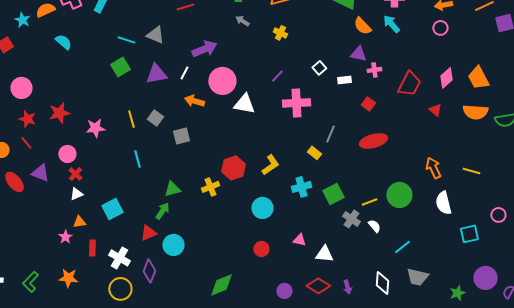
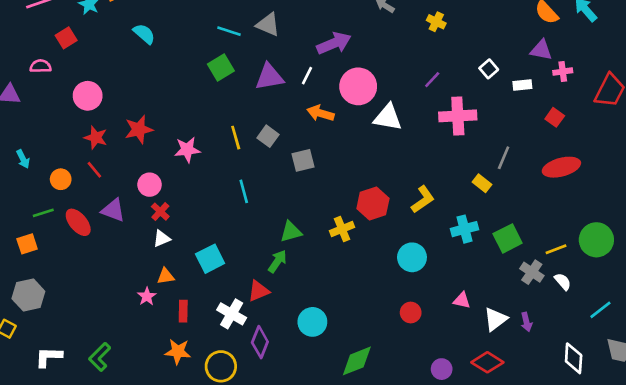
cyan circle: (173, 245) -> (312, 322), moved
white triangle: (324, 254) -> (495, 319), turned -42
white cross: (119, 258) -> (232, 314), moved
orange star: (68, 278) -> (178, 352), moved
purple arrow: (347, 287) -> (526, 322), moved

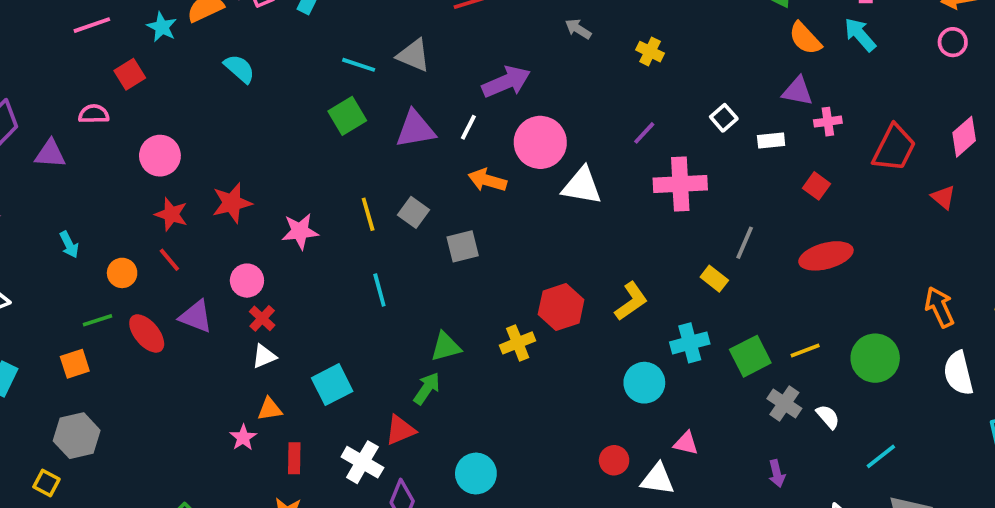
yellow line: (556, 249) -> (805, 351), moved
cyan circle: (412, 257) -> (644, 383), moved
white triangle: (495, 319) -> (658, 479), moved, turned 45

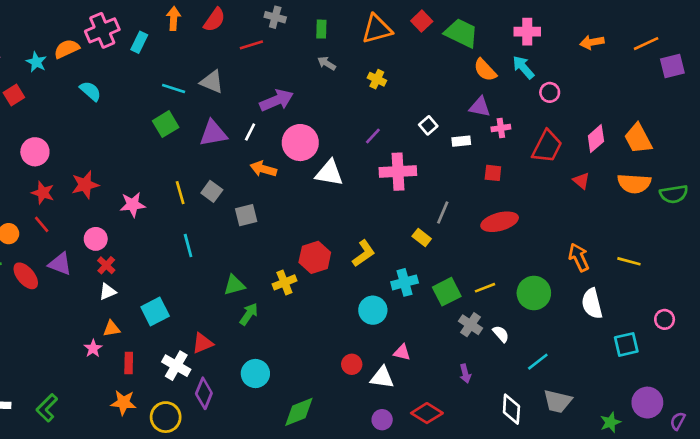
pink circle: (953, 42) -> (550, 92), moved
red square: (817, 186) -> (493, 173), turned -30
green arrow: (427, 388) -> (249, 314), moved

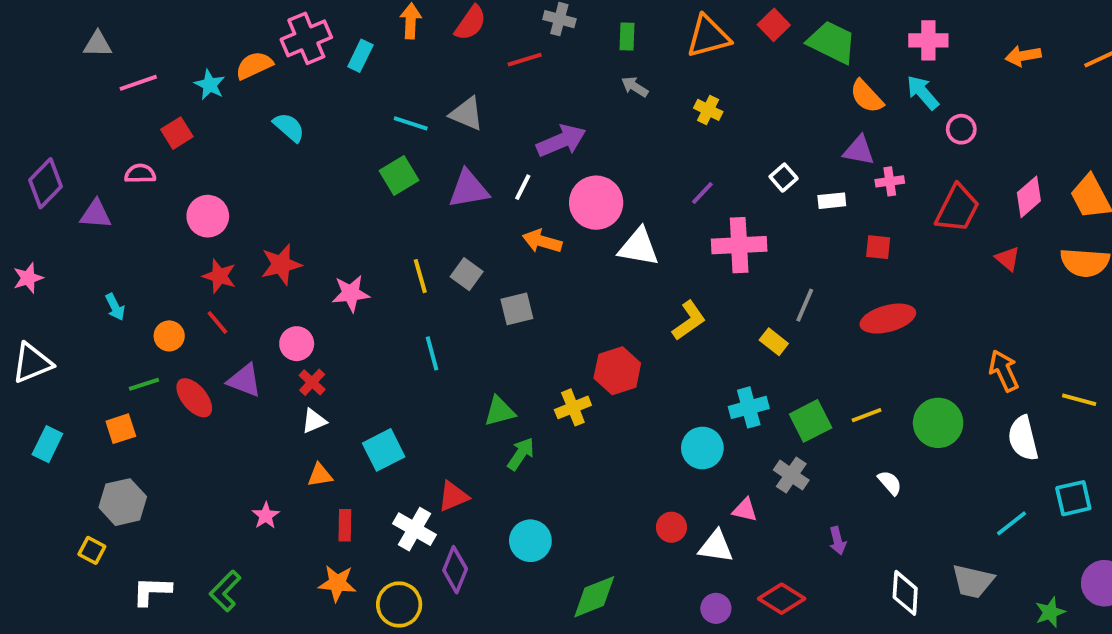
yellow L-shape: (364, 253) -> (689, 320), moved
yellow line: (629, 261) -> (1079, 400), moved
gray cross: (471, 325) -> (791, 475), moved
pink star: (93, 348) -> (266, 516), moved
cyan line: (538, 362) -> (1011, 523), moved

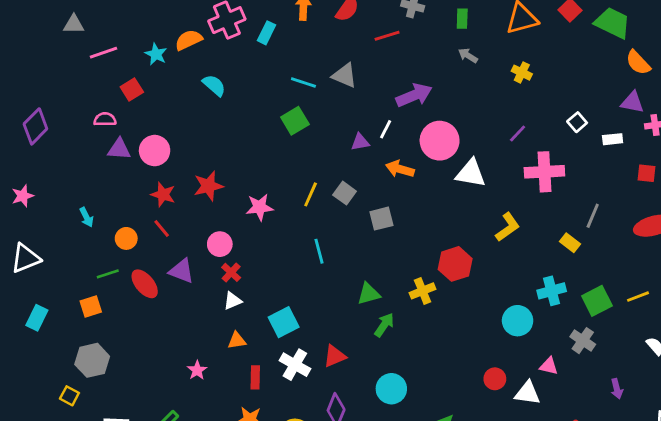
purple triangle: (469, 189) -> (360, 142), moved, size x0.6
purple triangle: (96, 214) -> (119, 149), moved
yellow line: (420, 276) -> (311, 194), turned 40
white cross: (415, 529) -> (295, 365), moved

